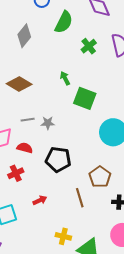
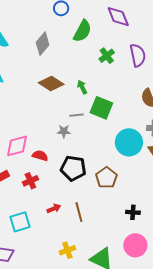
brown diamond: (19, 84) -> (51, 83), moved
gray line: (28, 120) -> (77, 115), moved
brown pentagon: (100, 177) -> (106, 178), moved
brown line: (80, 198) -> (79, 212), moved
yellow cross: (63, 236) -> (67, 250), moved, turned -35

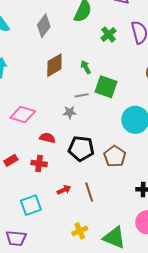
brown diamond: (51, 83) -> (54, 65), turned -60
pink diamond: (17, 146) -> (23, 114), moved, turned 35
red cross: (30, 181) -> (39, 163), turned 35

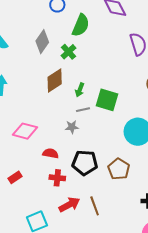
green cross: (108, 34) -> (69, 52), moved
green arrow: (86, 67) -> (80, 90), moved, turned -128
red cross: (39, 163) -> (57, 178), moved
red arrow: (64, 190) -> (69, 205), size x1.5

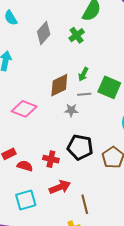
gray diamond: (42, 42) -> (44, 33), moved
brown diamond: (55, 80) -> (59, 85), moved
red semicircle: (51, 153) -> (25, 166), moved
brown line: (95, 206) -> (85, 204), moved

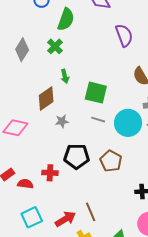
green arrow: (83, 74) -> (65, 76), moved, turned -32
gray line: (84, 94) -> (98, 120), moved, turned 32
red arrow: (60, 187) -> (65, 219), moved

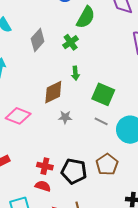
black pentagon: (77, 156) -> (74, 171), moved
red semicircle: (25, 184) -> (43, 186), moved

